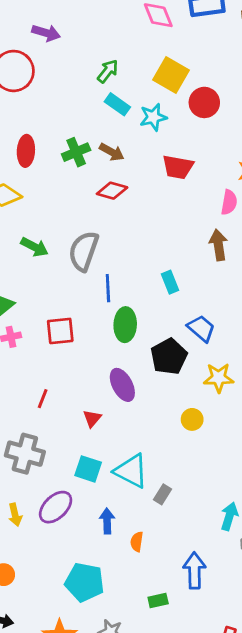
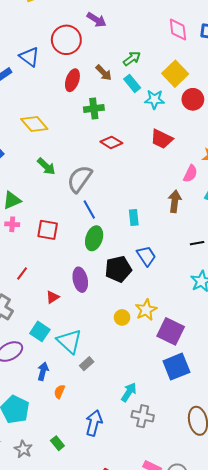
red ellipse: (26, 151) -> (72, 80), moved
brown arrow: (112, 152) -> (104, 73), moved
blue line: (108, 288) -> (89, 210), turned -42
yellow star: (219, 378) -> (146, 310), moved, turned 30
green rectangle: (158, 601) -> (57, 443), moved, turned 48

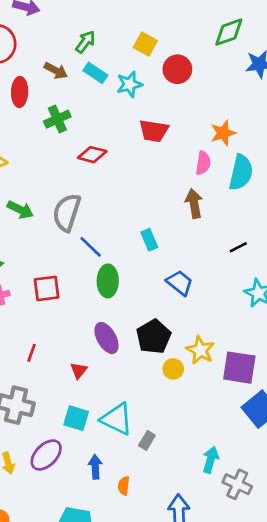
yellow square: (175, 74) -> (145, 44), size x0.7
black pentagon: (118, 269) -> (154, 337), moved
gray cross: (143, 416) -> (237, 484), turned 30

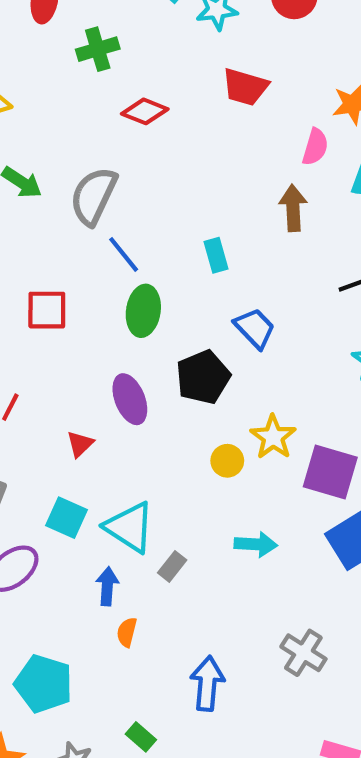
black pentagon: (154, 337) -> (203, 377), moved
cyan arrow: (211, 460) -> (256, 544), moved, turned 70
blue arrow: (95, 467) -> (107, 586), moved

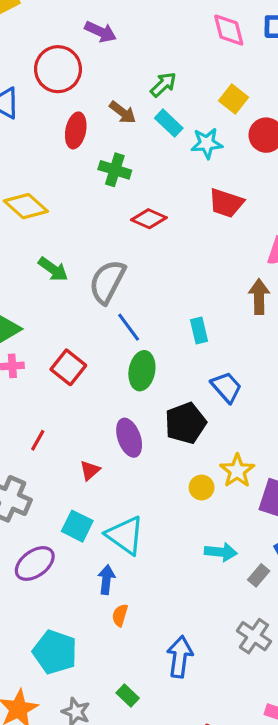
green cross: (98, 49) -> (115, 170), turned 32
red square: (47, 310) -> (68, 367), turned 36
gray rectangle: (172, 566) -> (259, 575), moved

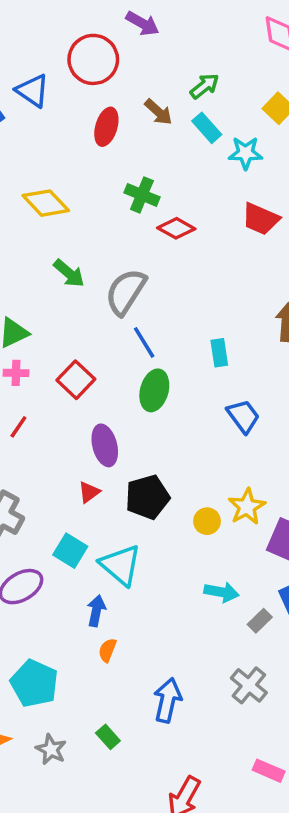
green cross: (115, 170) -> (142, 195), moved
black pentagon: (186, 423) -> (147, 497), moved
purple ellipse: (129, 438) -> (105, 445), moved
red line: (38, 440) -> (18, 427), moved

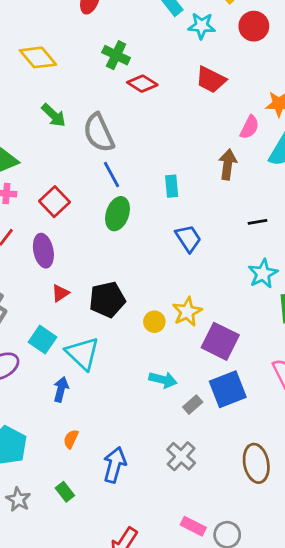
gray semicircle: (126, 292) -> (99, 133), turned -60
purple ellipse: (105, 445) -> (43, 251), moved
orange semicircle: (107, 650) -> (71, 439), moved

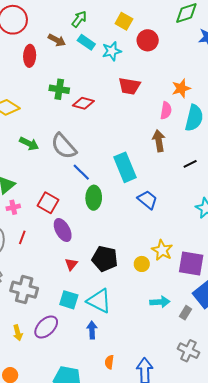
cyan rectangle: (172, 186) -> (125, 167), size x1.8
black line: (257, 222) -> (190, 164), moved
purple ellipse: (43, 251) -> (63, 230), moved
black pentagon: (107, 300) -> (105, 259), turned -30

